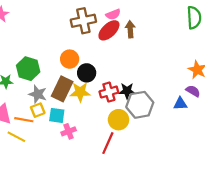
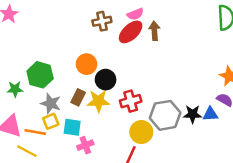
brown cross: (83, 21) -> (102, 21), size x0.7
brown rectangle: (62, 89) -> (78, 97), size x0.6
black star: (127, 91) -> (193, 114), moved

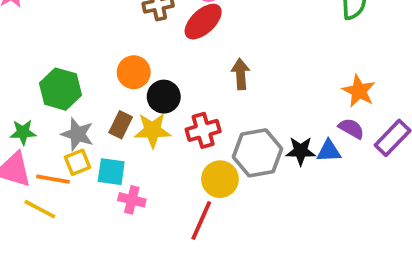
brown arrow: (154, 31) -> (241, 74), moved
green star: (15, 89) -> (23, 132), moved
pink cross: (85, 145) -> (132, 200), turned 35

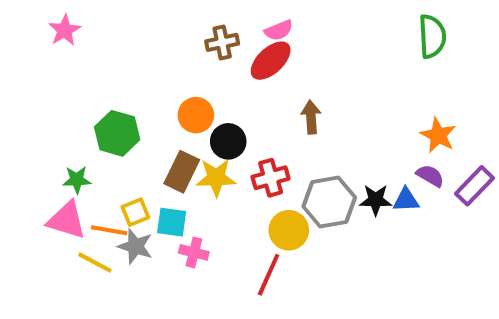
brown rectangle: (121, 125) -> (182, 172), size x1.4
gray star: (77, 134) -> (135, 246), moved

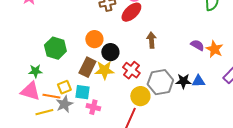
purple semicircle: (430, 176) -> (197, 45), moved
red cross: (271, 178) -> (131, 70), turned -36
gray star: (135, 246) -> (64, 104), turned 30
yellow line: (95, 263) -> (44, 112), turned -42

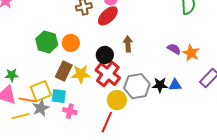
green hexagon: (55, 48) -> (47, 42), moved
black circle: (110, 52) -> (105, 55), moved
red cross: (131, 70) -> (108, 74), size x1.4
yellow square: (64, 87) -> (41, 91), size x1.5

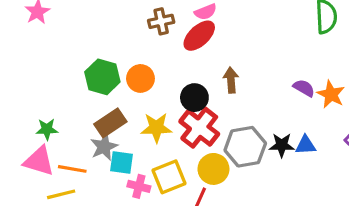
brown rectangle: (64, 71) -> (110, 123), moved, turned 30
yellow square: (41, 91) -> (169, 177), moved
gray star: (41, 108) -> (104, 147), moved

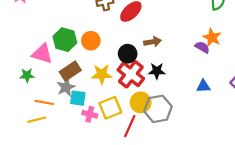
brown arrow: (231, 80) -> (152, 42), turned 84
orange star: (331, 94) -> (212, 37), moved
black star: (282, 145) -> (157, 71), moved
gray hexagon: (245, 147) -> (158, 109), moved
pink triangle: (39, 161) -> (42, 54), moved

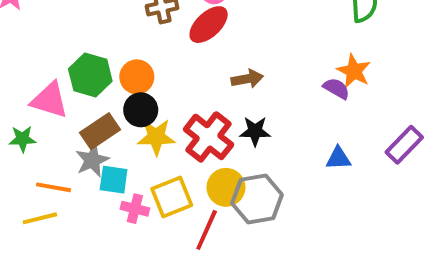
black circle: (128, 54) -> (141, 110), moved

